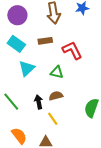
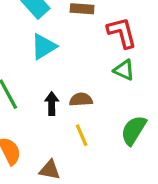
green triangle: (57, 72) -> (124, 70), moved
yellow line: (53, 119) -> (82, 135), moved

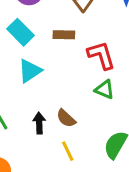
brown semicircle: (81, 100) -> (66, 118), turned -132

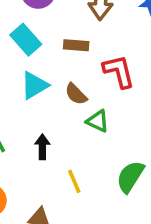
green triangle: (105, 90) -> (98, 121), moved
brown semicircle: (66, 118) -> (76, 94), moved

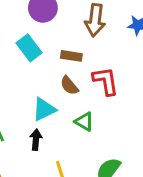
cyan triangle: (34, 85) -> (44, 109), moved
brown semicircle: (76, 94) -> (69, 86), moved

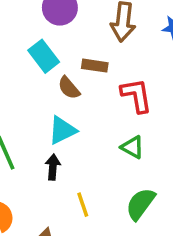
brown semicircle: (69, 86) -> (69, 88), moved
green triangle: (84, 122) -> (132, 147), moved

